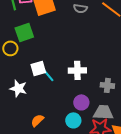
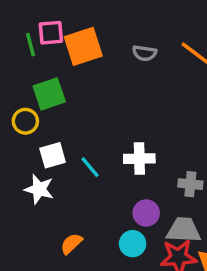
white square: (38, 68) -> (53, 155), moved

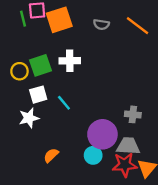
green square: (49, 94) -> (41, 65), moved
white cross: (139, 159) -> (70, 61), moved
white star: (39, 189) -> (29, 118), turned -30
purple circle: (146, 213) -> (102, 134), size x1.6

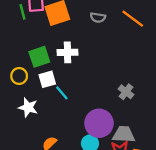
yellow circle: (19, 71) -> (19, 76), moved
white square: (38, 95) -> (47, 79), moved
gray cross: (133, 114) -> (126, 92), moved, turned 32
white star: (29, 118) -> (28, 107), turned 30

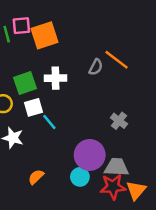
gray semicircle: (98, 17) -> (96, 67), moved, turned -72
orange line: (133, 19) -> (117, 60), moved

